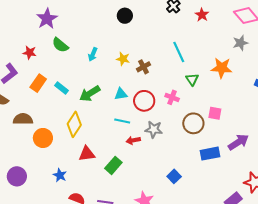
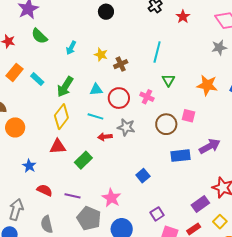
cyan line: (179, 52) -> (157, 52), turned 35
orange star: (222, 68) -> (207, 85), moved
green arrow: (90, 94) -> (65, 87), turned -30
yellow diamond: (74, 124) -> (61, 117), moved

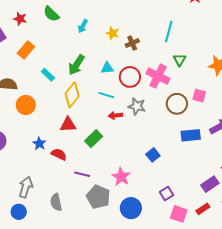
cyan rectangle: (37, 79) -> (48, 75), moved
pink cross: (147, 97) -> (158, 76), size x1.6
red semicircle: (45, 190) -> (59, 154), moved

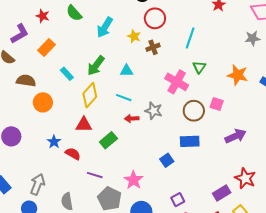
cyan arrow: (83, 26) -> (105, 27), size x1.5
red circle: (130, 77) -> (155, 18), moved
blue rectangle: (191, 135) -> (190, 141), moved

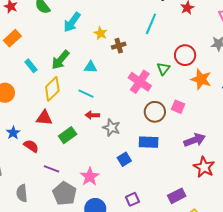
red circle: (155, 18) -> (185, 55), moved
cyan line: (190, 38) -> (151, 24), moved
gray star: (154, 111) -> (111, 128), moved
red star: (245, 178) -> (204, 167), moved

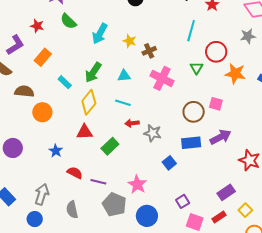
cyan line: (151, 24) -> (191, 31), moved
pink cross: (140, 82) -> (162, 78), moved
purple arrow: (195, 140) -> (220, 137), moved
red semicircle: (31, 146) -> (75, 173), moved

